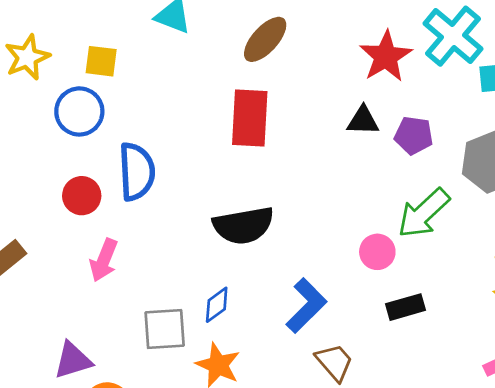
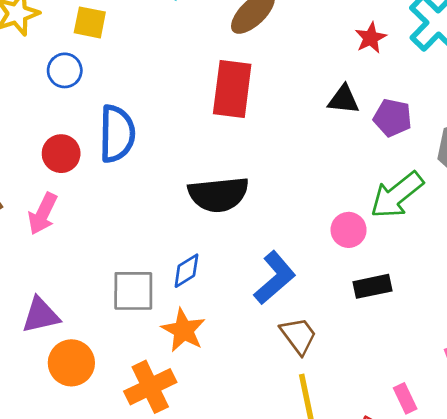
red star: (386, 56) -> (371, 38), size x0.6
blue circle: (79, 111) -> (65, 70), size x0.7
pink arrow: (104, 260) -> (43, 214), moved

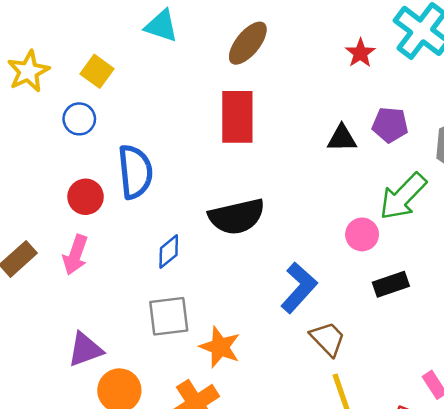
yellow square: (90, 22) -> (97, 71), turned 32
black triangle: (344, 99) -> (342, 138), moved
blue diamond: (186, 271) -> (169, 251), moved

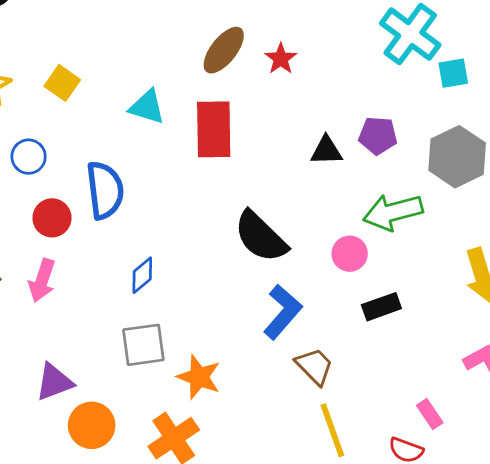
cyan triangle: (161, 26) -> (147, 107), moved
red star: (360, 53) -> (281, 59), moved
blue circle: (79, 119) -> (29, 157), moved
green arrow: (403, 196) -> (393, 212), turned 32
black semicircle: (237, 217) -> (261, 237), moved, turned 58

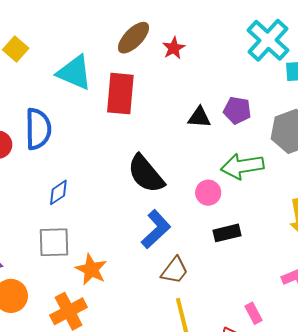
cyan triangle: (147, 107) -> (74, 72), size x1.4
brown trapezoid: (314, 366) -> (175, 270), turned 76

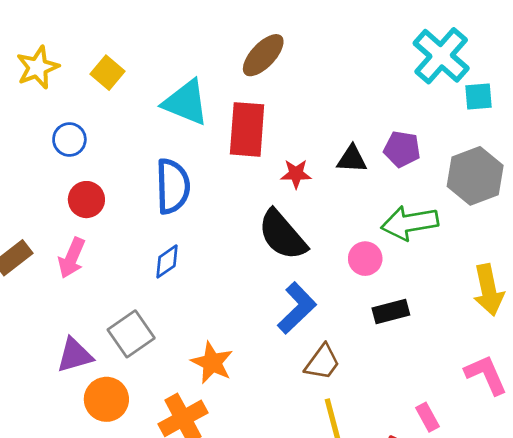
red star: (174, 48) -> (296, 174), moved, turned 30
blue semicircle: (38, 129) -> (173, 186), moved
gray square: (54, 242) -> (131, 334), moved, turned -32

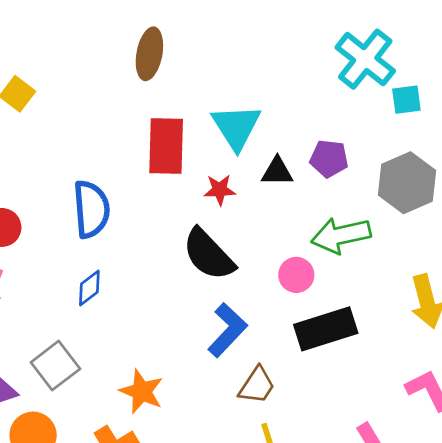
brown ellipse: (263, 55) -> (149, 54), moved, turned -30
cyan triangle: (186, 102) -> (236, 127), moved, turned 38
black rectangle: (391, 311) -> (326, 329), size x1.6

